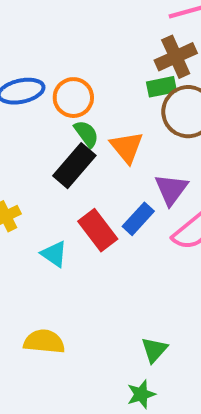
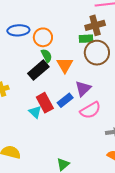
cyan triangle: (54, 254) -> (35, 112), moved

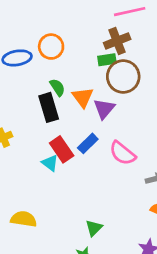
orange circle: (43, 37) -> (51, 47), moved
black rectangle: (38, 70) -> (49, 107), turned -60
purple triangle: (83, 89) -> (104, 109), moved
pink semicircle: (90, 110) -> (122, 153), turned 75

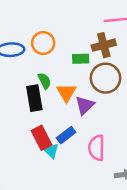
green rectangle: (107, 60) -> (81, 59), moved
pink semicircle: (122, 153) -> (96, 148), turned 45
cyan triangle: (50, 163) -> (51, 151), moved

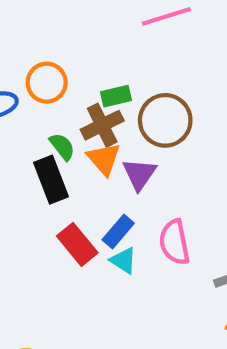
brown cross: (104, 45) -> (102, 125), moved
cyan triangle: (51, 151) -> (124, 261), moved

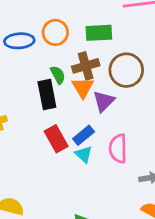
green rectangle: (116, 96) -> (99, 33), moved, size x1.4

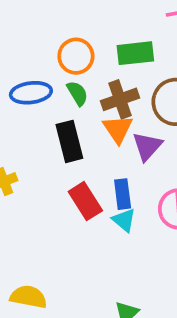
blue ellipse: (19, 41) -> (31, 93), moved
green semicircle: (58, 75) -> (77, 93), moved
blue rectangle: (84, 135) -> (123, 194), turned -55

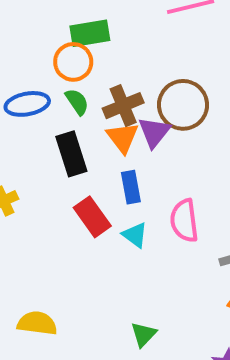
green rectangle: (135, 53) -> (90, 33), moved
purple triangle: (147, 146) -> (154, 132), moved
blue rectangle: (123, 194) -> (131, 187), moved

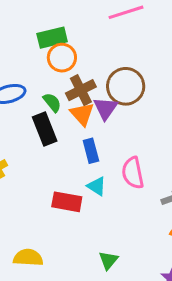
orange circle: (73, 62) -> (62, 58), moved
green semicircle: (77, 102) -> (52, 102), moved
red rectangle: (92, 217) -> (67, 202), moved, turned -40

